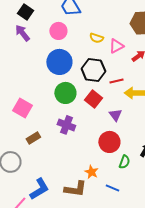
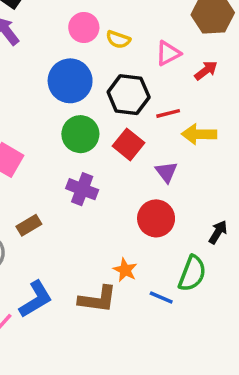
pink circle: (58, 31) -> (84, 27), moved
yellow semicircle: (96, 38) -> (118, 40), moved
brown rectangle: (33, 138) -> (29, 225), moved
green semicircle: (124, 162) -> (192, 273), moved, size x1.5

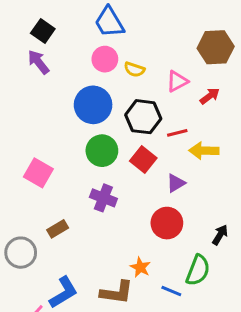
purple triangle: (166, 172) -> (176, 183), turned 36

